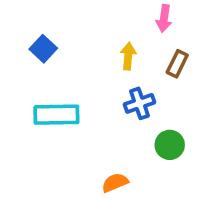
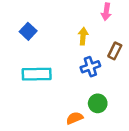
brown rectangle: (177, 64) -> (115, 51), moved
green circle: (170, 145) -> (98, 103), moved

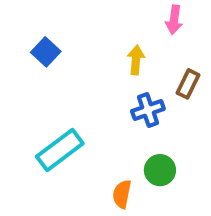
cyan rectangle: (37, 74) -> (60, 150), moved, turned -36
orange semicircle: (75, 118) -> (122, 194), turned -56

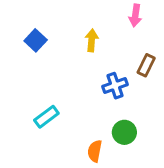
yellow arrow: (136, 60) -> (92, 40), moved
cyan rectangle: (60, 150) -> (46, 117), size x0.7

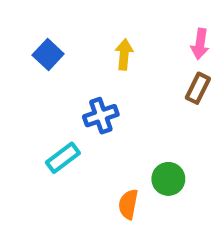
pink arrow: (135, 15) -> (200, 44), moved
blue cross: (115, 86) -> (101, 116), moved

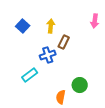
yellow arrow: (124, 54) -> (51, 26), moved
brown rectangle: (198, 88) -> (64, 42), moved

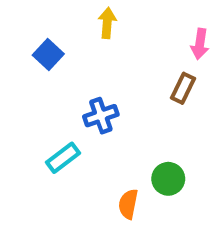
yellow arrow: (51, 26) -> (107, 23), moved
brown rectangle: (64, 42) -> (183, 88), moved

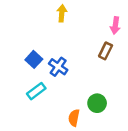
blue square: (48, 55) -> (34, 59), moved
blue cross: (101, 116) -> (58, 67), turned -36

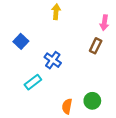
blue square: (34, 59) -> (21, 41), moved
green circle: (97, 103) -> (92, 101), moved

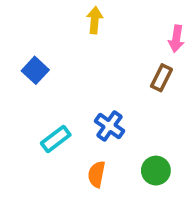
blue cross: (53, 60) -> (109, 126), moved
orange semicircle: (67, 106) -> (96, 174), moved

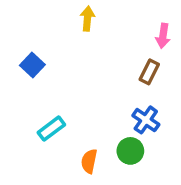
blue cross: (109, 126) -> (146, 120), moved
green circle: (156, 171) -> (130, 151), moved

